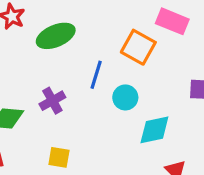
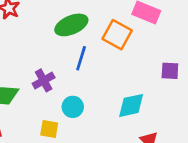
green ellipse: (56, 36) -> (71, 25), moved
cyan circle: (125, 97) -> (73, 107), moved

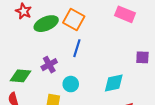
green ellipse: (71, 25) -> (46, 24), moved
orange square: (117, 35) -> (74, 19), moved

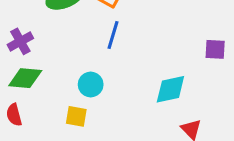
purple cross: (49, 65) -> (20, 41), moved
cyan circle: (71, 84) -> (91, 84), moved

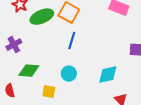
green diamond: (25, 78) -> (29, 71), moved
cyan circle: (91, 84) -> (69, 74), moved

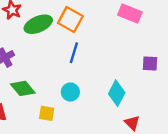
green diamond: (29, 71) -> (23, 88), turned 45
cyan diamond: (108, 75) -> (117, 93), turned -50

